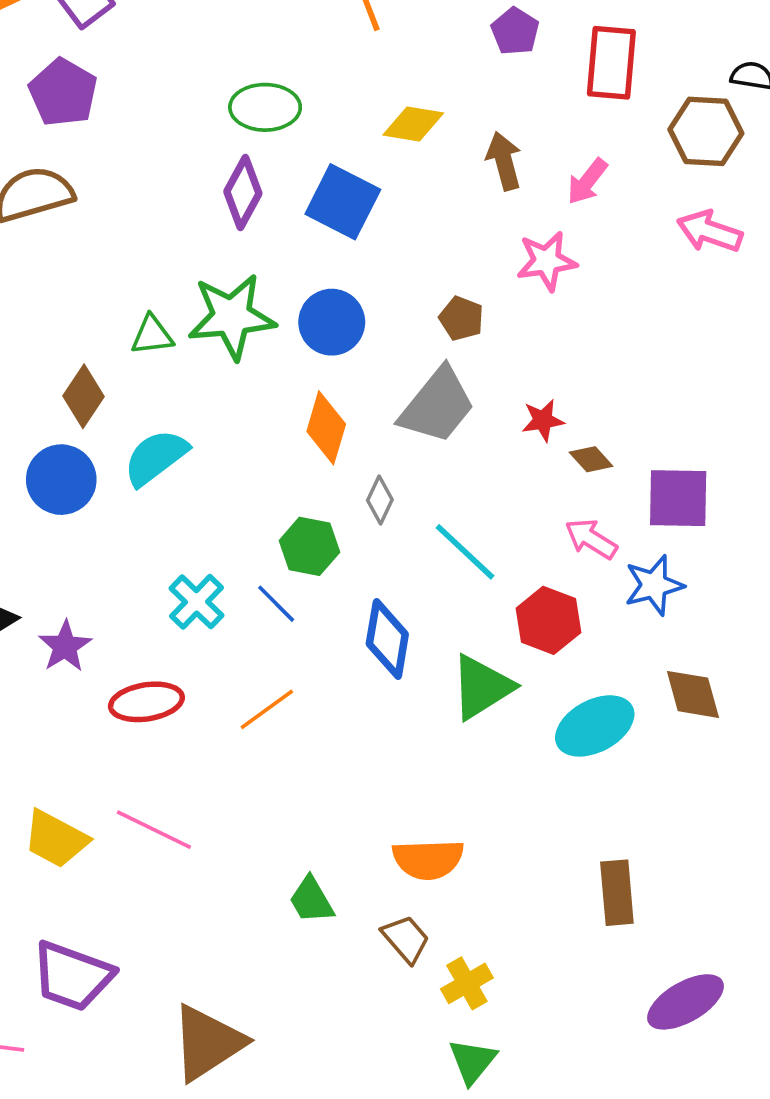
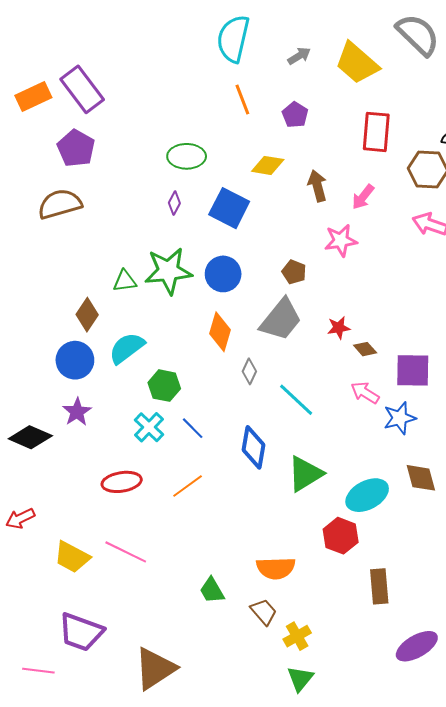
purple pentagon: (515, 31) -> (295, 115), moved
purple diamond: (243, 192) -> (174, 203), size x0.6
green hexagon: (309, 546) -> (164, 386), moved
red hexagon: (548, 620) -> (341, 536), moved
purple star: (65, 646) -> (77, 412), moved

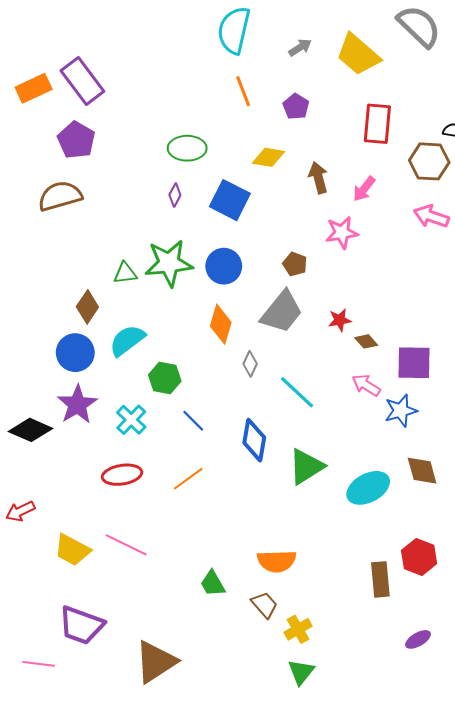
purple star: (77, 412) -> (77, 404), size x1.4
cyan cross: (149, 427) -> (131, 420), moved
red hexagon: (341, 536) -> (419, 557), moved
purple ellipse: (417, 646) -> (418, 639), size x0.6

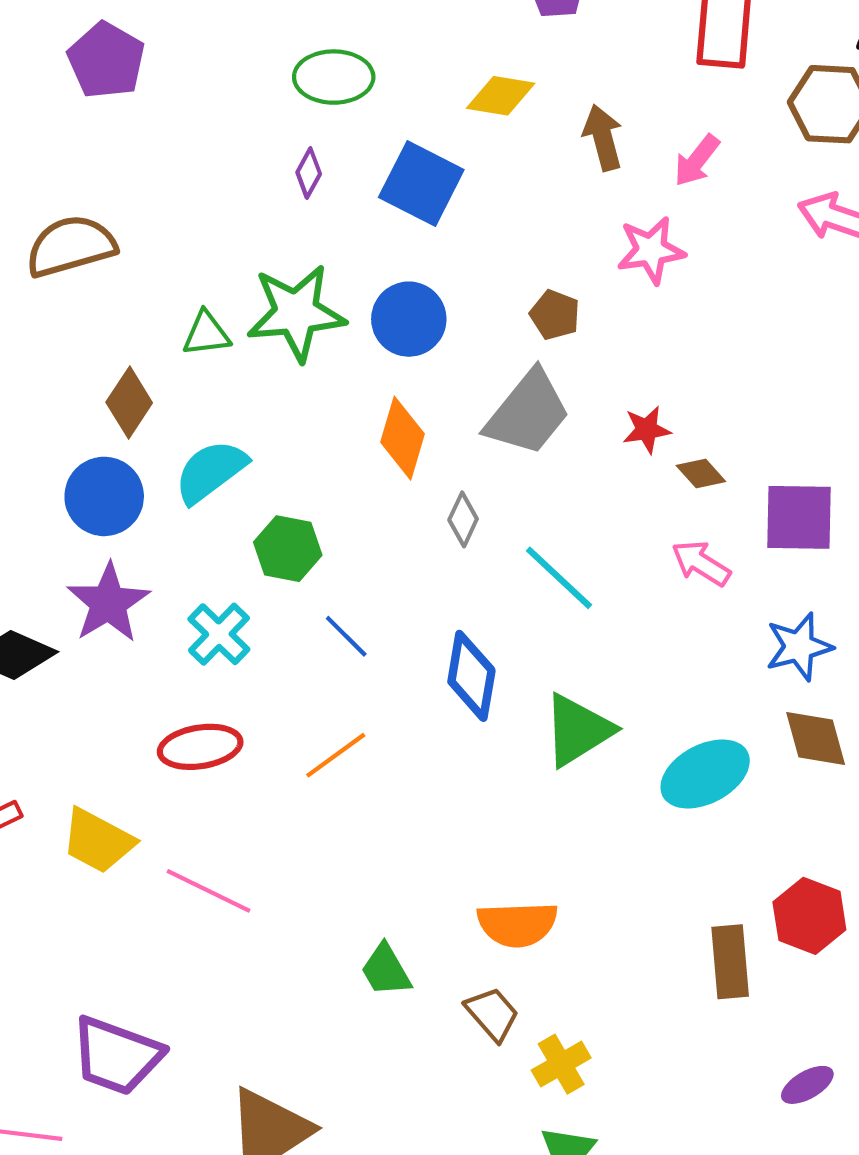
brown semicircle: (60, 196) -> (71, 246), moved
blue star: (401, 411) -> (799, 647), moved
yellow trapezoid: (72, 550) -> (98, 841), moved

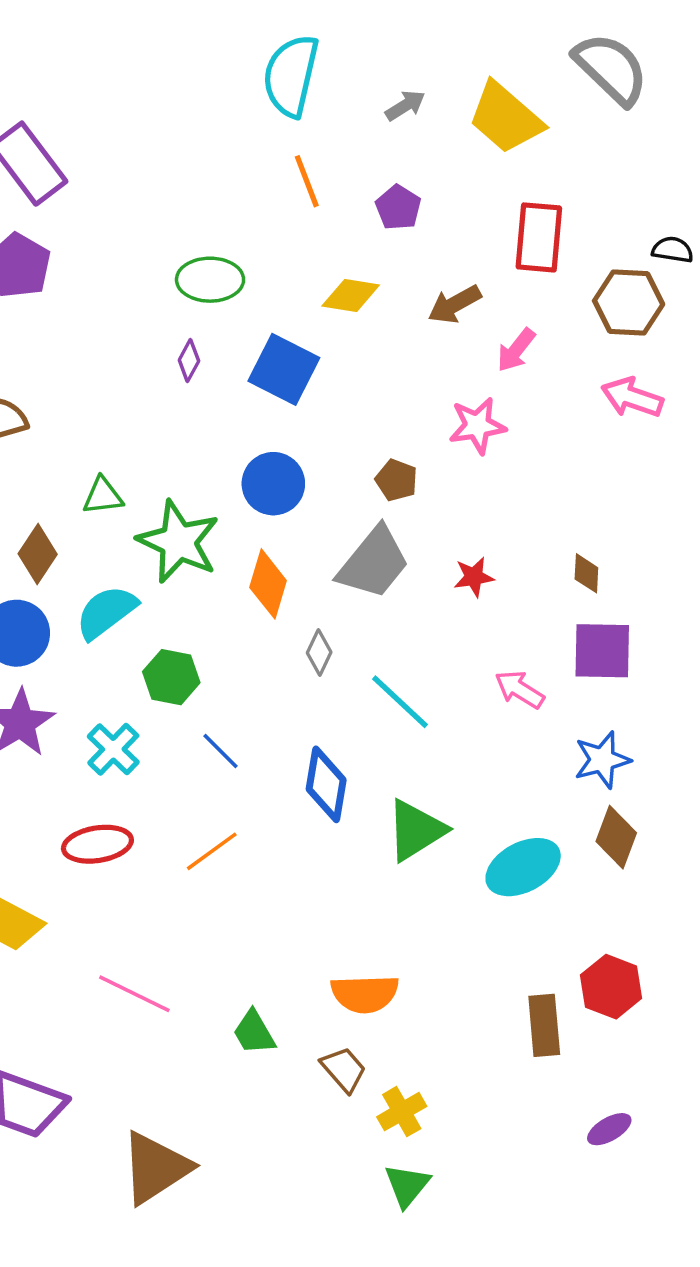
brown arrow: (603, 138) -> (454, 304), moved, turned -104
green star: (296, 313) -> (178, 542), moved, turned 30
brown diamond: (701, 473) -> (586, 573), moved, turned 45
brown diamond: (816, 739) -> (616, 837), turned 36
pink line: (208, 891) -> (134, 994), moved

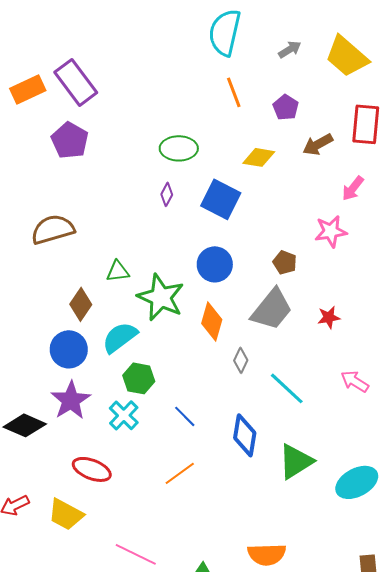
brown arrow: (454, 304) -> (318, 144), moved
green hexagon: (171, 677) -> (139, 378), moved
red ellipse: (97, 844) -> (92, 469), moved, turned 30

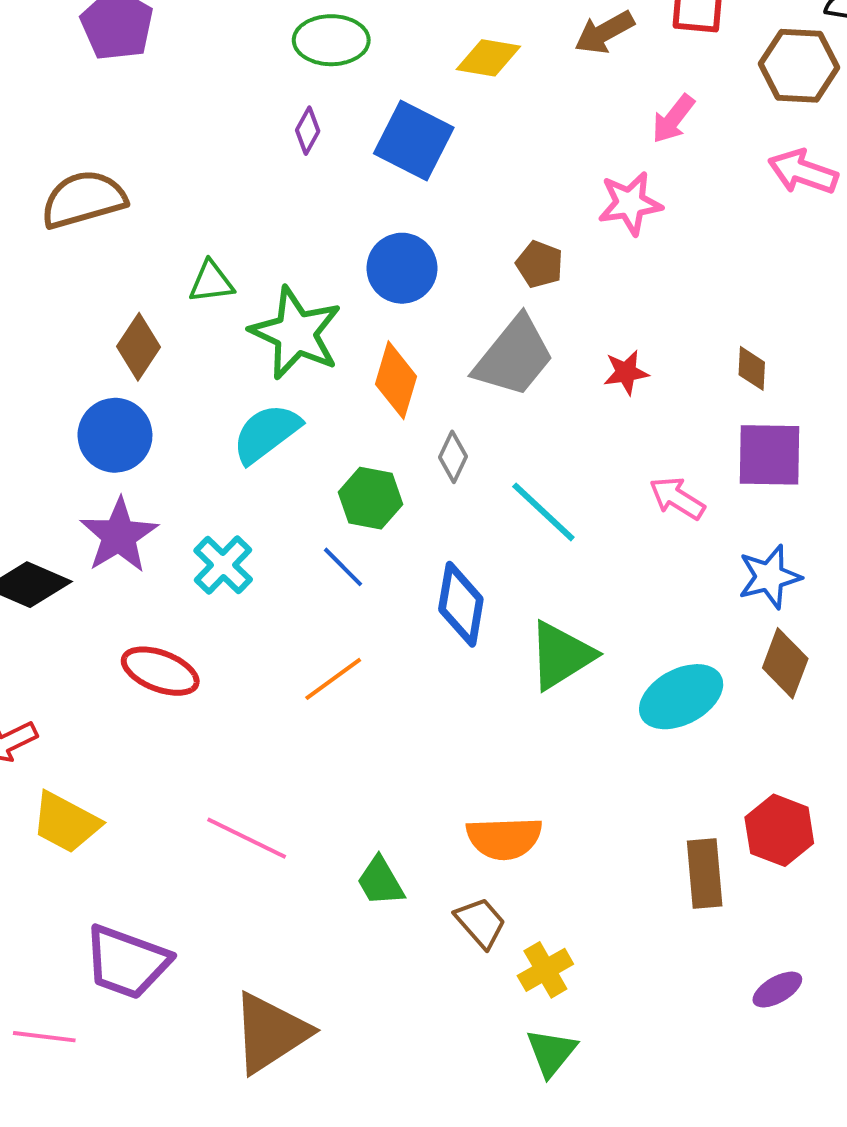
cyan semicircle: (120, 337) -> (266, 433), moved
green hexagon: (139, 378) -> (371, 498), moved
yellow trapezoid: (66, 514) -> (66, 822), moved

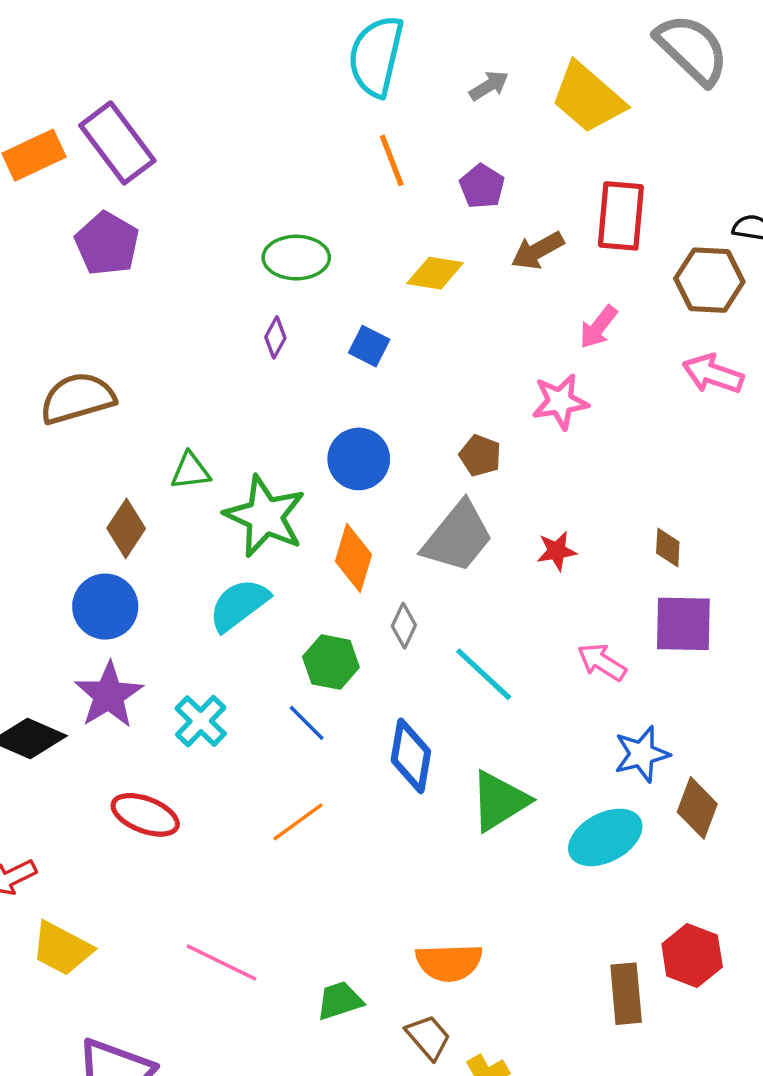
blue square: (414, 140) -> (369, 346), size x0.6
blue star: (770, 577) -> (642, 754), moved
green trapezoid: (380, 881) -> (340, 1001), turned 102

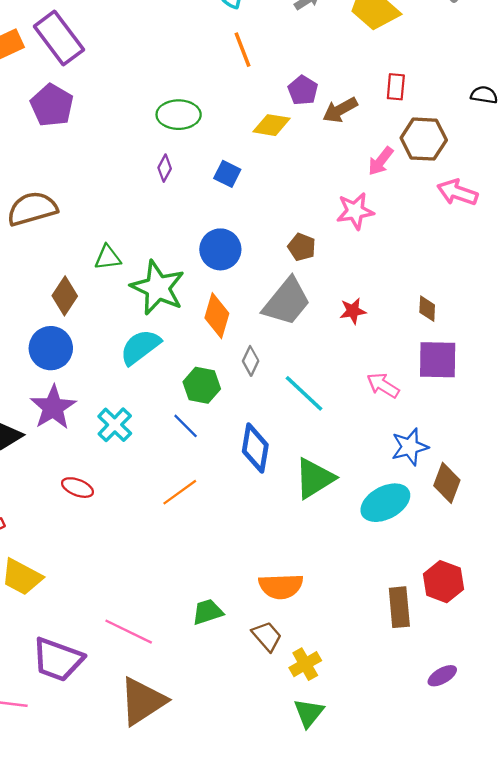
purple pentagon: (482, 186) -> (303, 90), moved
red rectangle: (621, 216) -> (396, 87), size x0.6
brown hexagon: (709, 280) -> (424, 139), moved
red ellipse: (145, 815) -> (77, 488), size x0.7
pink line: (222, 962) -> (129, 632), moved

